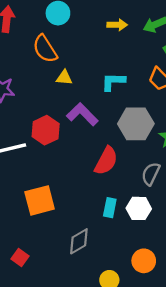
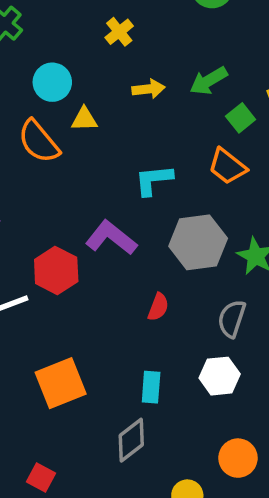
yellow triangle: (64, 78) -> (84, 119), moved
red semicircle: (106, 161) -> (158, 307), size x0.6
cyan rectangle: (110, 208) -> (151, 387), moved

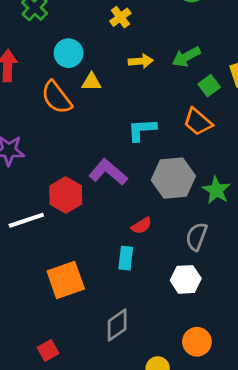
red semicircle: (158, 307) -> (141, 226), turned 35
cyan rectangle: (151, 387) -> (126, 258), moved
red square: (41, 477) -> (48, 350), turned 30

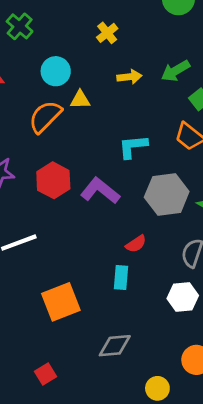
orange semicircle: (57, 97) -> (45, 117), turned 84
red hexagon: (66, 195) -> (53, 180), moved
gray diamond: (117, 325) -> (115, 346), turned 32

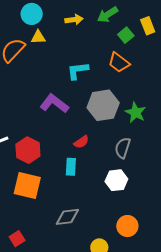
cyan circle: (56, 71) -> (32, 14), moved
red hexagon: (53, 180) -> (28, 150), moved
orange square: (61, 302) -> (27, 186), turned 36

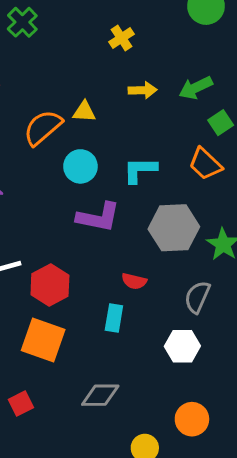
cyan circle: (32, 14) -> (80, 166), moved
purple L-shape: (54, 104) -> (98, 217), turned 148
red semicircle: (81, 142) -> (134, 281), turned 42
red square: (17, 239) -> (21, 403), moved

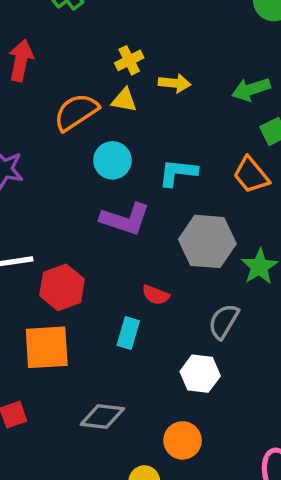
yellow cross: (122, 38) -> (129, 60), moved
yellow arrow: (143, 90) -> (175, 83), moved
orange square: (43, 340) -> (47, 347), turned -30
orange circle: (192, 419) -> (183, 440), moved

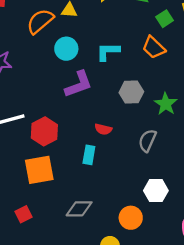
purple L-shape: (125, 219) -> (79, 84), turned -32
gray hexagon: (207, 241) -> (131, 92), size x0.7
white hexagon: (200, 374) -> (156, 191), moved

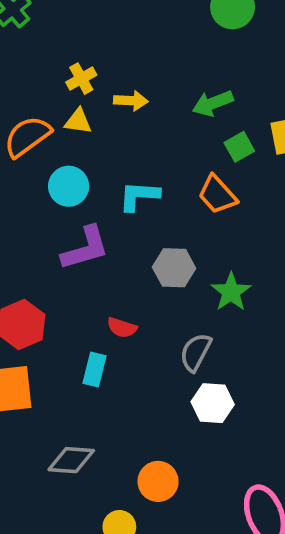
white hexagon: (156, 191) -> (213, 403), moved

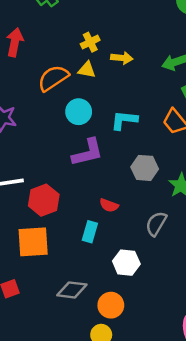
white hexagon: (213, 403) -> (126, 263), moved
orange circle: (158, 481) -> (111, 305), moved

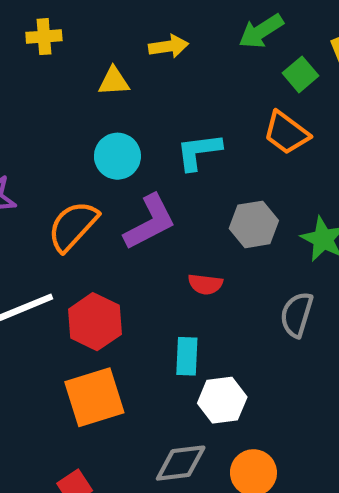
yellow cross: (90, 42) -> (44, 37), moved, turned 36
orange semicircle: (53, 78) -> (73, 226), moved
red semicircle: (109, 205) -> (205, 284), moved
white hexagon: (126, 263) -> (222, 400), moved

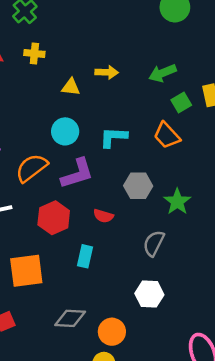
red hexagon: (95, 322) -> (54, 218), moved
white hexagon: (222, 400) -> (149, 294), moved

